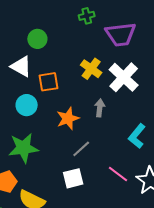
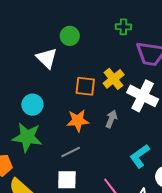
white cross: (124, 77) -> (143, 96), turned -32
orange square: (49, 82) -> (85, 86), moved
cyan circle: (27, 105) -> (32, 105), moved
gray line: (81, 149) -> (71, 152), moved

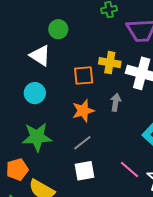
yellow cross: (114, 79) -> (110, 63), turned -30
cyan circle: (32, 105) -> (35, 93), moved

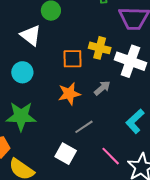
gray arrow: (116, 102) -> (102, 88), turned 36
gray line: (82, 143) -> (84, 127), moved
white square: (84, 171) -> (66, 154), turned 35

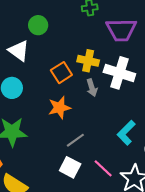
orange square: (73, 59) -> (61, 73), turned -30
gray arrow: (102, 88) -> (92, 88), moved, turned 114
white square: (66, 154) -> (70, 167), moved

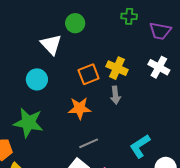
purple trapezoid: (121, 30) -> (160, 31), moved, size x0.7
white cross: (119, 73) -> (159, 67), moved, size x0.7

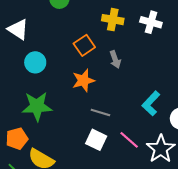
white triangle: (51, 44) -> (18, 29), moved
yellow cross: (117, 68) -> (113, 20), moved
gray line: (89, 143) -> (100, 112), turned 54

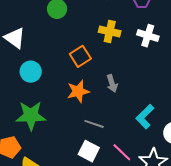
gray arrow: (115, 59) -> (112, 83), moved

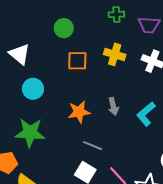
orange square: (80, 56) -> (77, 61), moved, turned 30
cyan L-shape: (145, 117) -> (146, 114), moved

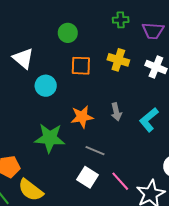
cyan circle: (33, 89) -> (46, 86), moved
green star: (30, 133) -> (50, 138), moved

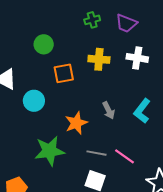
purple trapezoid: (153, 31) -> (126, 23), turned 30
pink line: (120, 181) -> (124, 156), moved

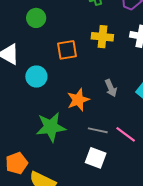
green circle: (44, 44) -> (36, 18), moved

